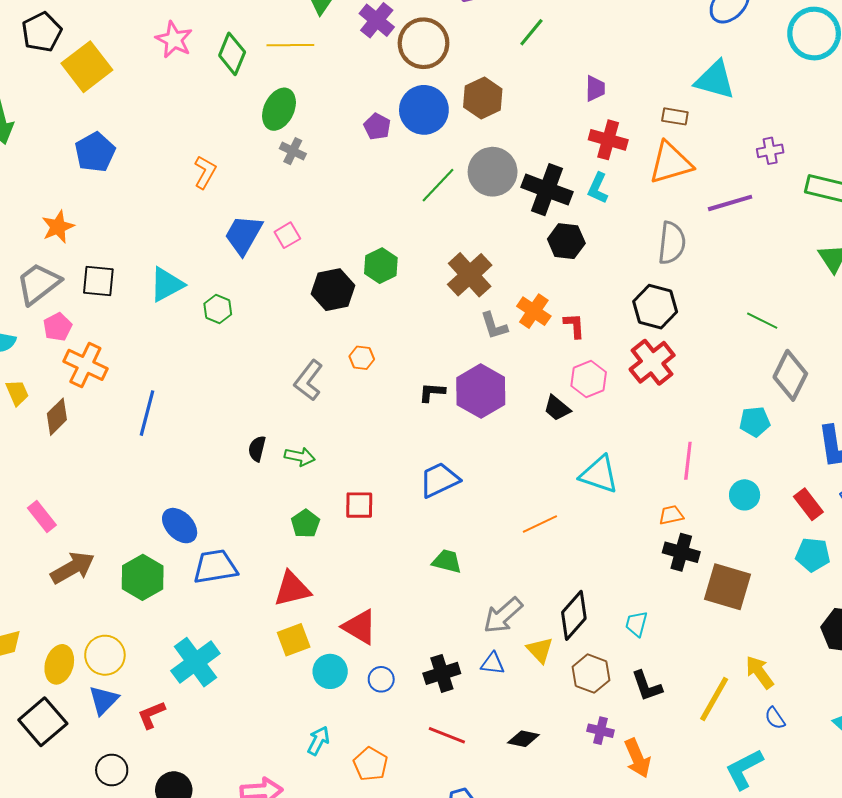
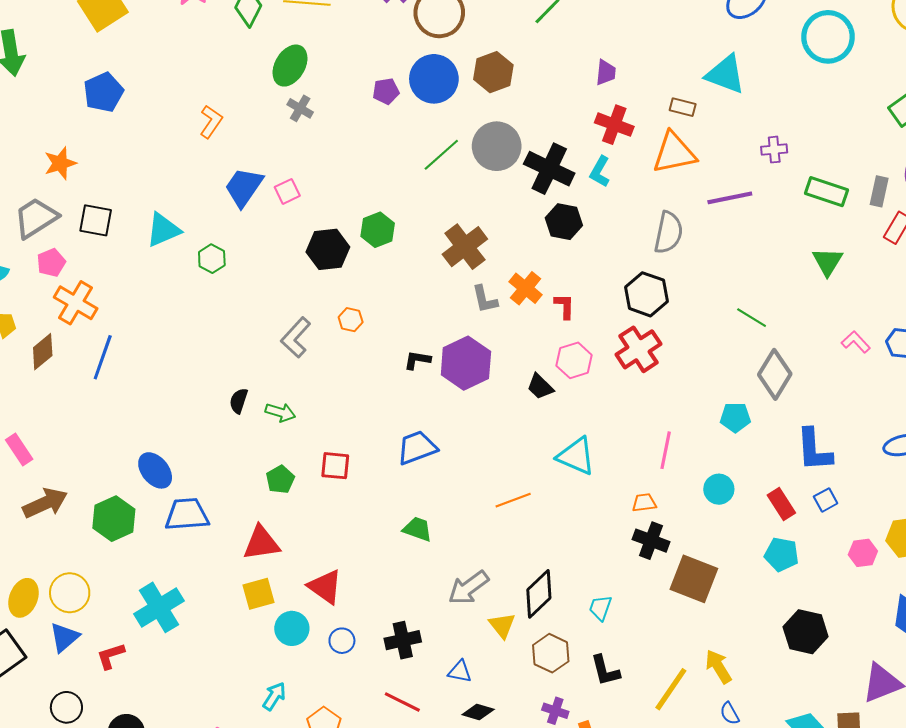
purple pentagon: (377, 126) -> (386, 91), turned 30
blue line: (147, 413) -> (103, 357), moved
blue triangle: (493, 664) -> (460, 672), moved

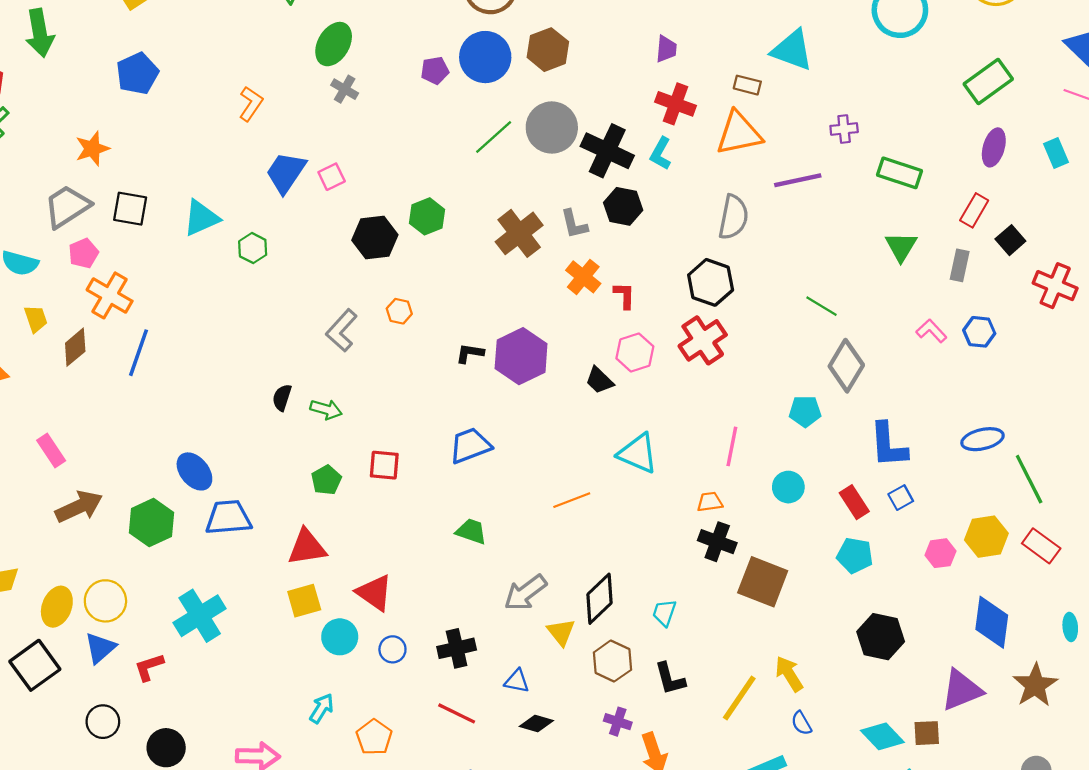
gray rectangle: (879, 191) -> (960, 265), moved
gray L-shape: (485, 299) -> (574, 224), moved

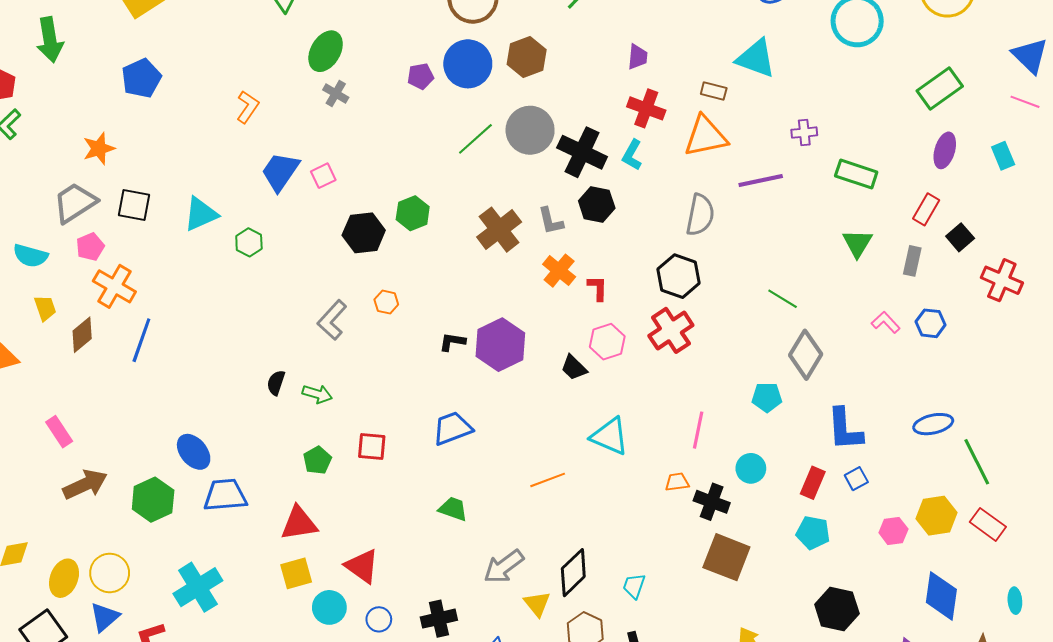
red rectangle: (854, 502) -> (813, 483), turned 56
black cross: (717, 542) -> (712, 502), moved

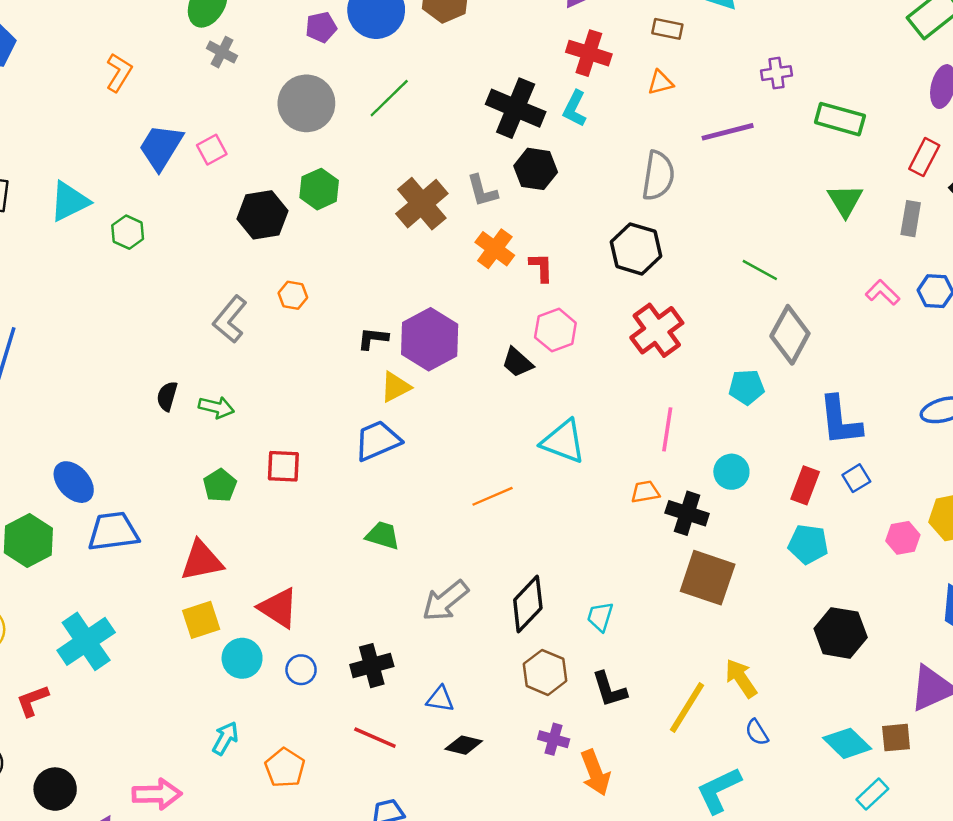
gray circle: (530, 130) -> (306, 103), moved
orange triangle: (706, 136) -> (660, 83), size x0.5
red cross: (671, 330) -> (657, 330), moved
yellow triangle: (537, 604) -> (395, 387), moved, turned 44

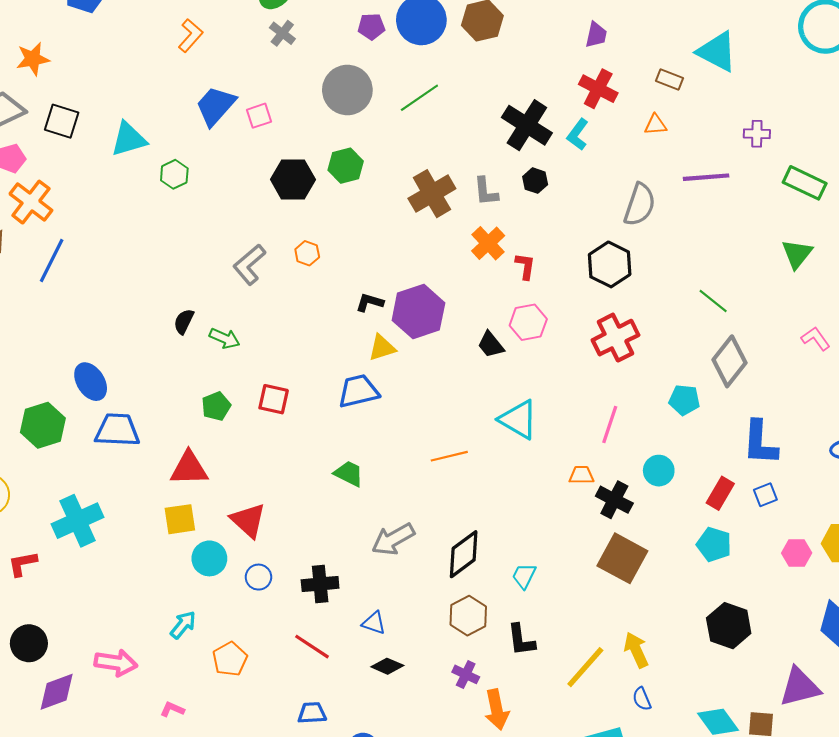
black hexagon: (536, 169) -> (535, 181), size x0.7

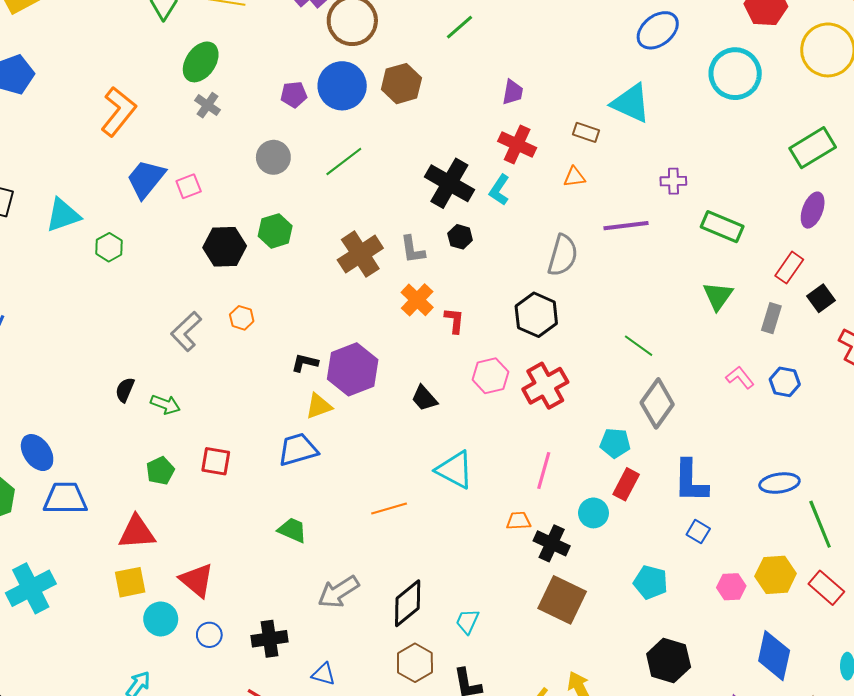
orange L-shape: (190, 35) -> (118, 112), size x1.5
gray circle: (347, 90) -> (273, 157), size x0.7
pink hexagon: (528, 322) -> (490, 376), moved
red rectangle: (720, 493) -> (626, 484), moved
blue square: (765, 495) -> (698, 532), turned -35

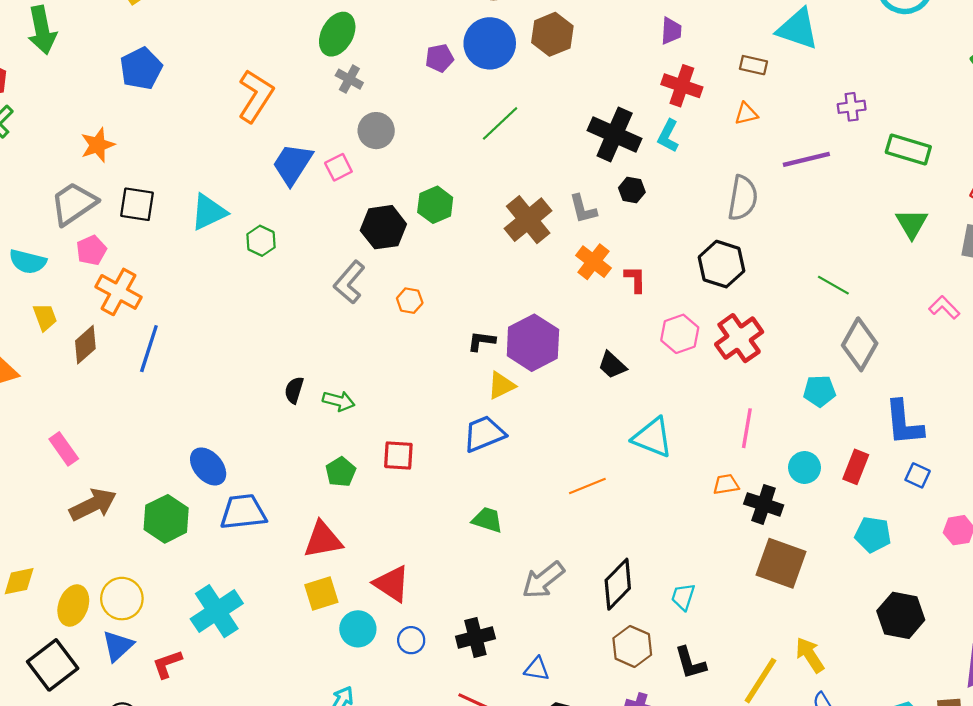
gray circle: (273, 157) -> (376, 131), moved
gray L-shape: (186, 331) -> (349, 282), moved
red rectangle: (626, 484) -> (856, 467), moved

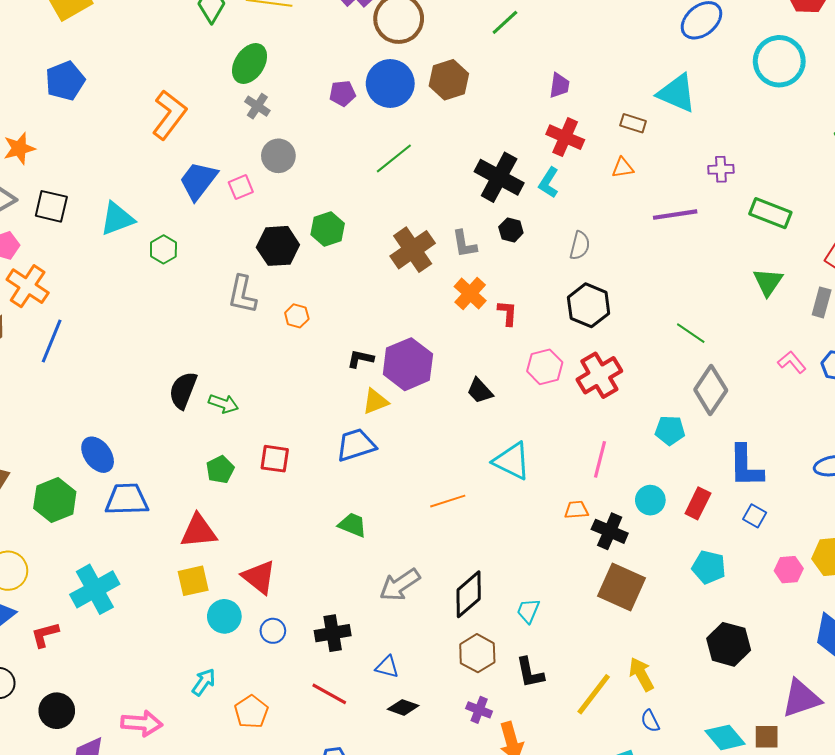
gray semicircle: (743, 198) -> (580, 246), moved, size x0.7
gray L-shape: (349, 282) -> (242, 294), turned -33
black semicircle: (294, 390) -> (183, 390), size x1.5

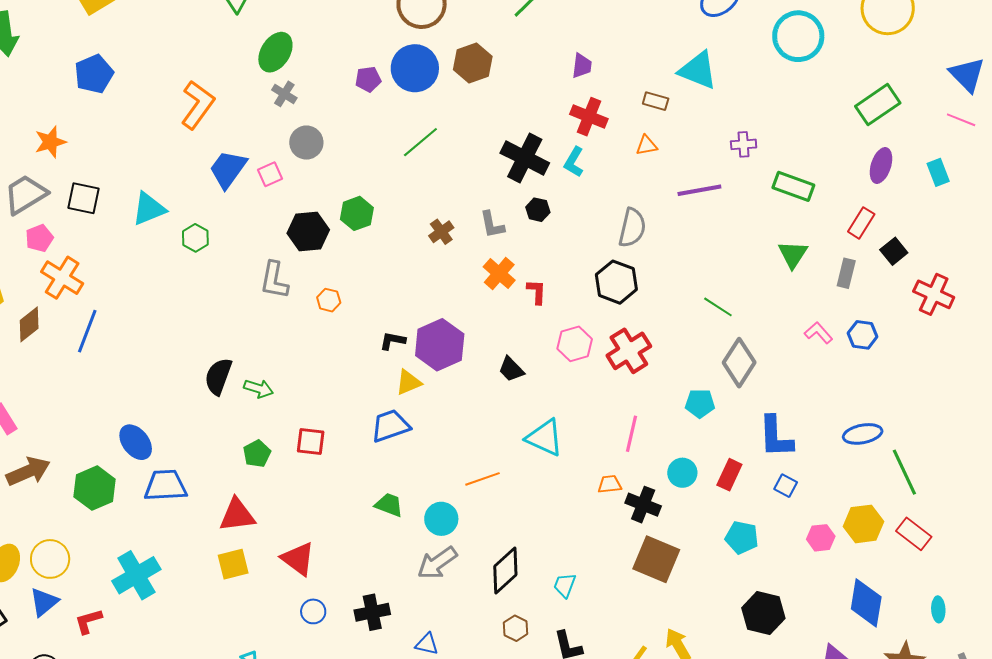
gray semicircle: (580, 246) -> (632, 228), moved, size x1.4
brown cross: (413, 250) -> (441, 232), size x0.6
cyan circle: (224, 616) -> (441, 519), moved
brown hexagon: (477, 653) -> (516, 628), size x0.7

